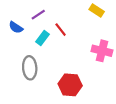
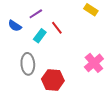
pink cross: (102, 51) -> (94, 63), moved, turned 36
red hexagon: (70, 85) -> (53, 80), moved

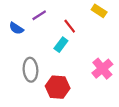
red line: (57, 28) -> (70, 26), moved
cyan rectangle: (40, 36) -> (61, 45), moved

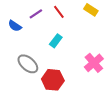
red line: (70, 26) -> (59, 12), moved
gray ellipse: (30, 70) -> (28, 64), turned -45

